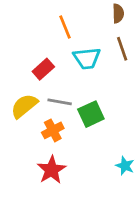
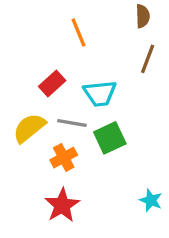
brown line: (122, 49) -> (148, 59), turned 40
cyan trapezoid: (87, 58) -> (100, 93), moved

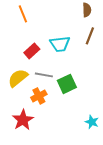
orange line: (79, 33) -> (23, 14), moved
cyan trapezoid: (100, 93) -> (60, 44), moved
red star: (62, 205) -> (23, 120), moved

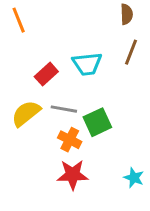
orange line: (23, 14) -> (19, 20), moved
orange cross: (39, 96) -> (70, 140), moved, turned -35
red star: (23, 120) -> (73, 175), moved, turned 30

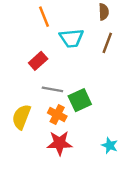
orange line: (19, 20) -> (44, 17), moved
cyan trapezoid: (87, 64) -> (71, 38), moved
yellow semicircle: (26, 113) -> (21, 117), moved, turned -30

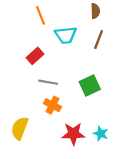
green square: (80, 100) -> (90, 85), moved
yellow semicircle: (21, 117) -> (20, 128), moved
red star: (60, 143) -> (73, 134), moved

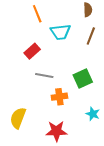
orange cross: (53, 105) -> (59, 97), moved, turned -35
red star: (73, 134) -> (56, 131), moved
cyan star: (101, 134) -> (93, 114), moved

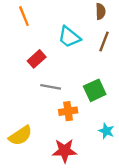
orange line: (37, 14) -> (24, 16), moved
cyan trapezoid: (60, 32) -> (69, 37), turned 45
yellow semicircle: (18, 118) -> (20, 136), turned -145

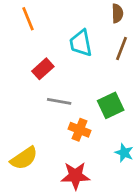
cyan trapezoid: (69, 37) -> (81, 43), turned 40
orange cross: (68, 111) -> (79, 130), turned 30

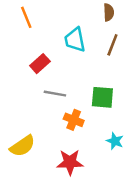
green square: (111, 105) -> (102, 97), turned 30

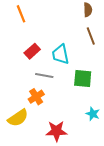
cyan trapezoid: (75, 40) -> (60, 54), moved
brown line: (112, 45) -> (91, 36), turned -42
orange cross: (74, 120) -> (36, 97), moved, turned 35

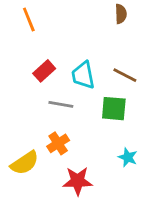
brown line: (91, 36) -> (125, 75), moved, turned -42
orange cross: (36, 97) -> (58, 143), moved

